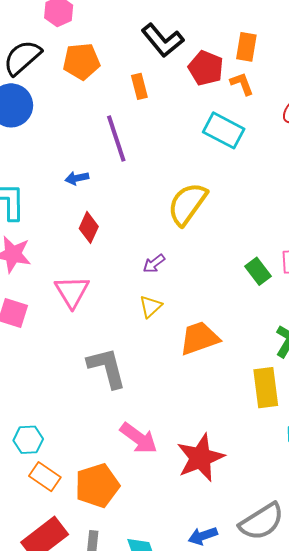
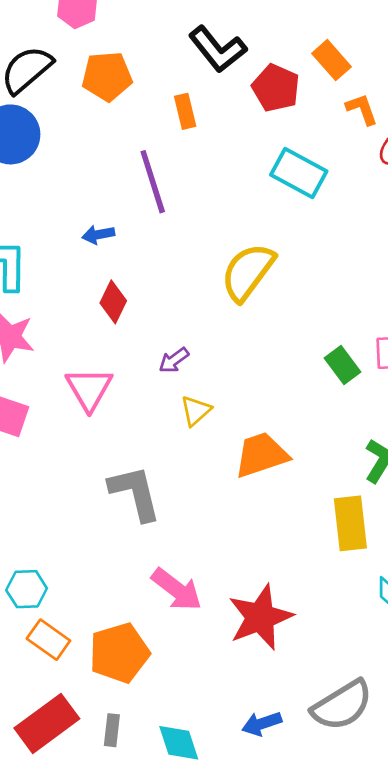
orange rectangle: (246, 47) -> (331, 60), turned -52
orange L-shape: (242, 84) -> (362, 109), moved
purple arrow: (154, 264) -> (174, 360), moved

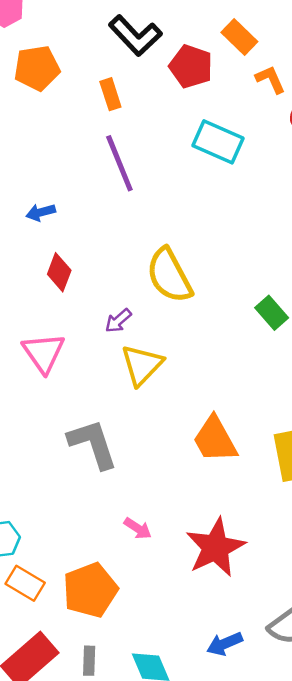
purple line: (153, 182) -> (119, 163), moved
yellow semicircle: (248, 272) -> (169, 275), moved, turned -60
yellow triangle: (196, 411) -> (142, 365), size x1.5
orange trapezoid: (261, 455) -> (215, 439), moved, turned -96
pink arrow: (177, 589) -> (138, 528), size x0.6

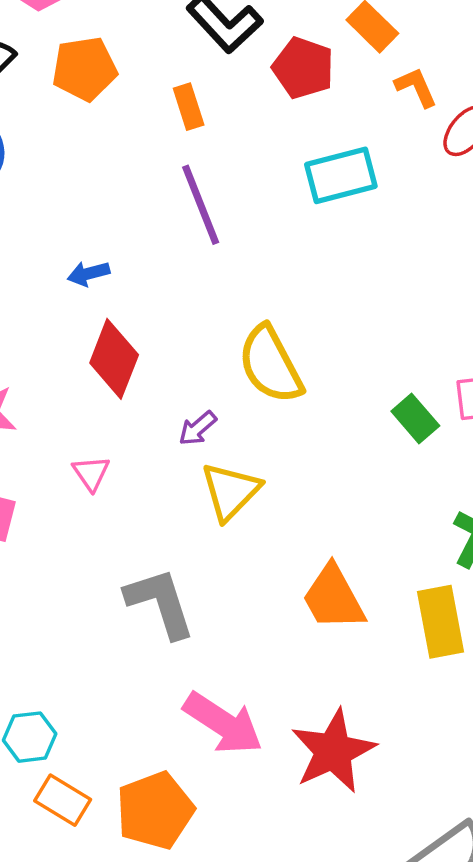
cyan rectangle: (218, 142) -> (341, 175), turned -39
red diamond: (59, 272) -> (114, 359), size x1.4
pink triangle: (44, 353) -> (91, 473), size x0.6
pink arrow: (138, 528) -> (223, 723), size x2.0

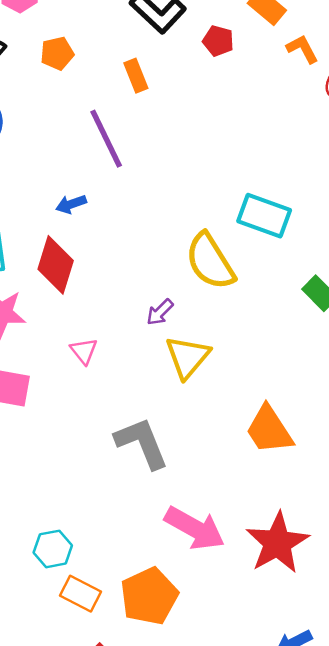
red pentagon: (303, 68) -> (218, 41), size x0.7
orange pentagon: (85, 69) -> (57, 53), size x0.7
cyan rectangle: (341, 175) -> (264, 216), moved, turned 39
purple line: (201, 205) -> (106, 139), moved
red diamond: (114, 359) -> (56, 265), moved

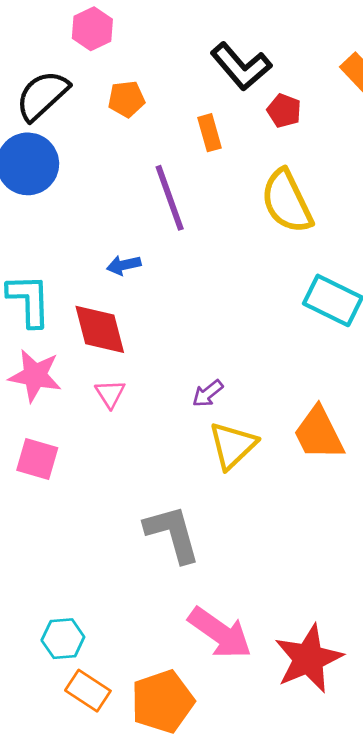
red pentagon: (218, 41) -> (284, 111), moved
yellow semicircle: (210, 261) -> (287, 201), moved
red diamond: (56, 265) -> (100, 329), turned -38
pink triangle: (84, 351) -> (110, 394), moved
orange trapezoid: (269, 430) -> (319, 433), moved

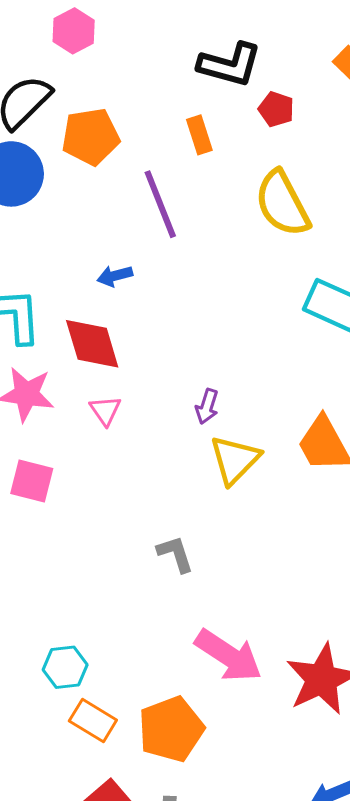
black L-shape: (241, 66) -> (230, 65), turned -32
orange pentagon: (126, 99) -> (91, 137), moved, size x1.5
purple arrow: (208, 393) -> (207, 407), turned -32
gray L-shape: (172, 534) -> (175, 554), size x0.6

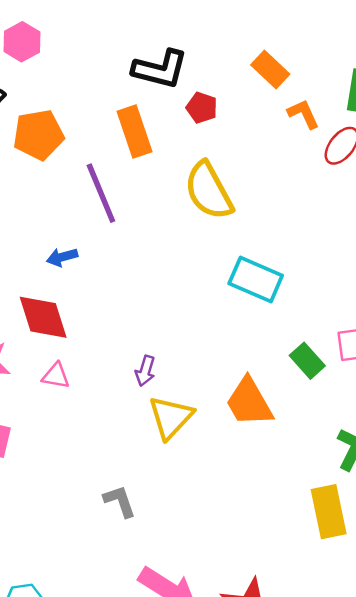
orange rectangle: (199, 135) -> (134, 131), size x1.5
pink triangle: (105, 410) -> (56, 376), turned -44

